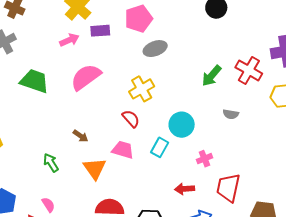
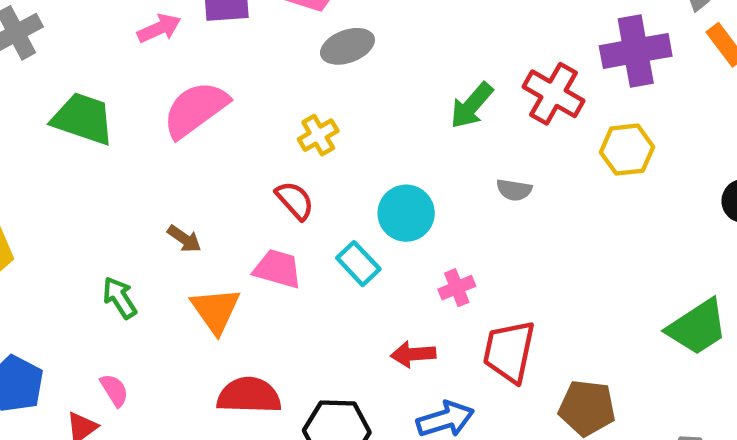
yellow cross: (142, 89) -> (318, 135), size x0.7
cyan rectangle: (160, 147) -> (358, 264), turned -72

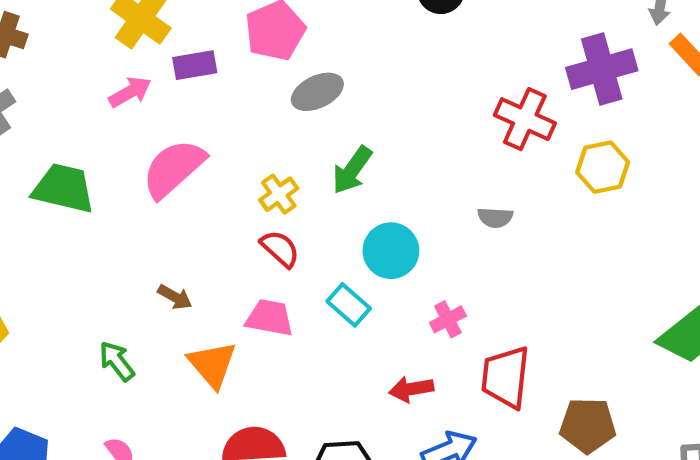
green arrow: (472, 106) -> (352, 170), moved
yellow cross: (318, 135) -> (279, 194), moved

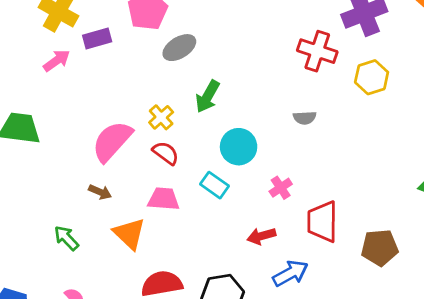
pink semicircle: (174, 168) -> (112, 141), moved

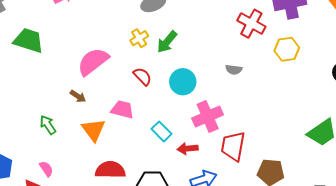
yellow cross: (161, 117) -> (139, 38), moved
red semicircle: (166, 153) -> (143, 76), moved
cyan rectangle: (215, 185) -> (162, 131), moved
pink cross: (281, 188) -> (208, 117), size x1.8

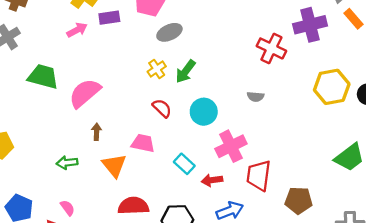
yellow hexagon: (287, 49) -> (332, 87), moved, size x1.4
pink semicircle: (93, 62) -> (85, 93), moved
brown arrow: (78, 96) -> (97, 132), turned -119
green arrow: (48, 125) -> (67, 163), turned -60

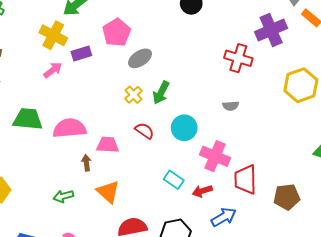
pink semicircle: (85, 93) -> (69, 128), turned 44
pink trapezoid: (143, 143) -> (108, 145), moved
pink cross: (231, 146) -> (215, 156), turned -32

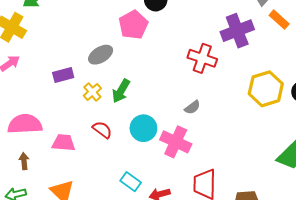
pink pentagon: (117, 32) -> (133, 25), moved
purple rectangle: (81, 54) -> (63, 75), moved
gray semicircle: (231, 106) -> (192, 107), turned -35
pink cross: (215, 156) -> (176, 142), moved
brown arrow: (86, 163) -> (24, 161), moved

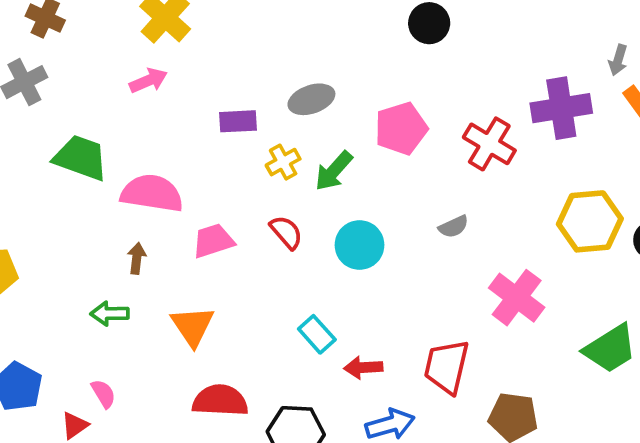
pink pentagon: (133, 25) -> (401, 128), moved
pink cross: (176, 142) -> (517, 298), moved
pink trapezoid: (64, 143) -> (213, 241), turned -35

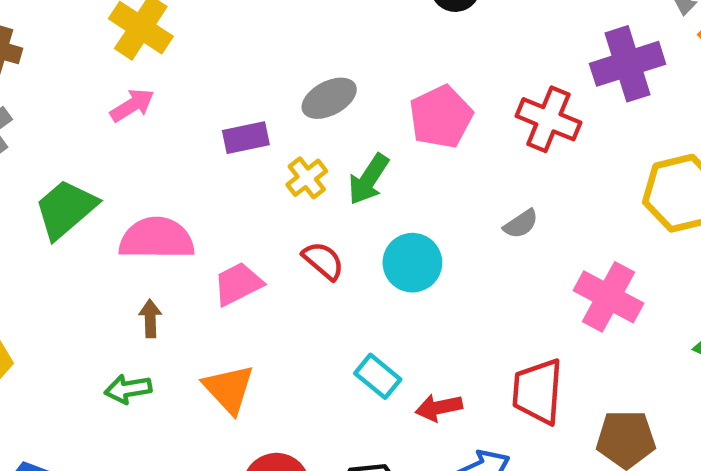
green trapezoid: (81, 158) -> (66, 209), turned -52

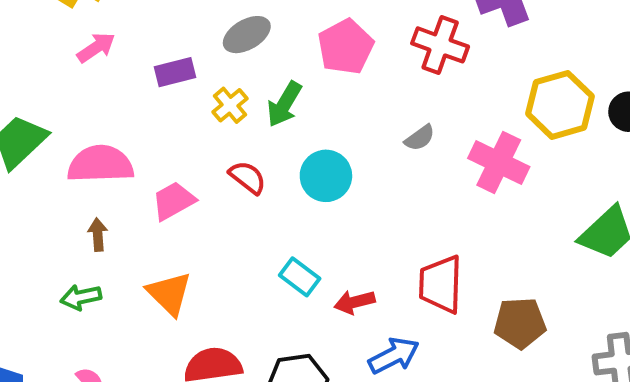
pink arrow: (132, 105) -> (96, 47), moved
pink cross: (608, 297) -> (499, 162), moved

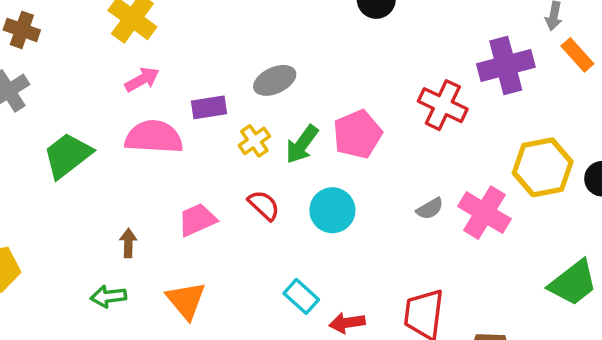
pink pentagon: (346, 47) -> (357, 134), moved
gray semicircle: (420, 138) -> (430, 209), moved
pink semicircle: (100, 164) -> (154, 137), moved

